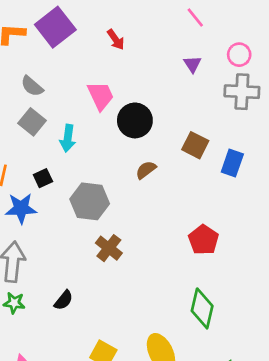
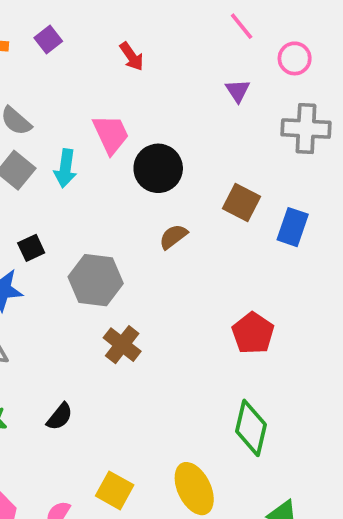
purple square: (55, 27) -> (48, 39), size x0.5
pink circle: (239, 55) -> (295, 58), moved
cyan arrow: (68, 138) -> (65, 168), moved

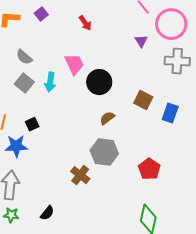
pink circle: (295, 58) -> (171, 24), size x1.8
gray hexagon: (96, 280) -> (104, 152), moved

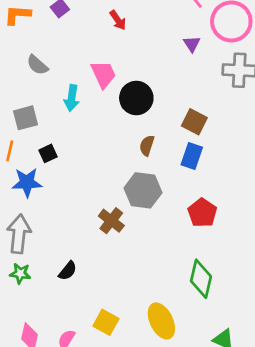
gray square: (24, 83) -> (25, 118), moved, turned 36
blue rectangle: (170, 113) -> (192, 156), moved
brown semicircle: (107, 118) -> (147, 145), turned -35

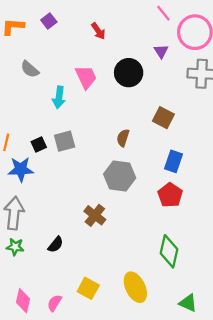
black circle: (136, 98) -> (129, 73), moved
gray square: (25, 118) -> (65, 141), moved
blue rectangle: (192, 156) -> (174, 161), moved
brown cross: (111, 221) -> (95, 215), moved

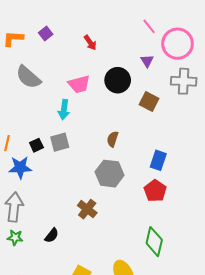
gray semicircle: (30, 69) -> (28, 77), size x1.5
pink trapezoid: (86, 77) -> (79, 84), turned 100
cyan arrow: (59, 97) -> (64, 110), moved
brown square: (163, 118) -> (149, 101), moved

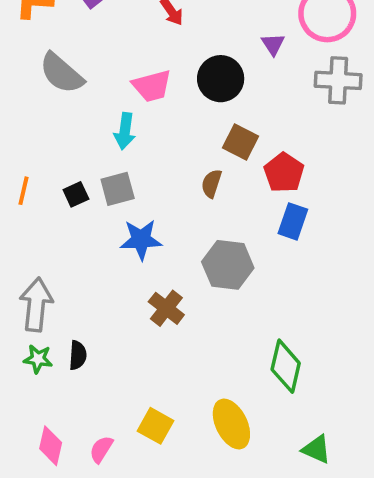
brown square: (149, 101) -> (240, 142), moved
blue star: (20, 167) -> (141, 240), moved
gray hexagon: (110, 174) -> (228, 265), moved
red pentagon: (155, 191) -> (284, 173), moved
black semicircle: (52, 235) -> (78, 355), moved, turned -35

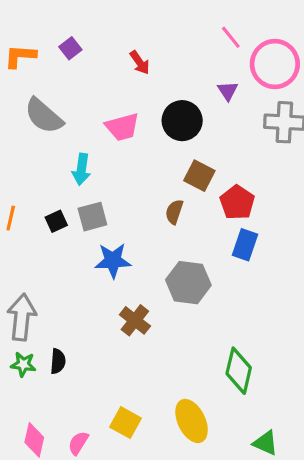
cyan arrow: (125, 131) -> (81, 169), moved

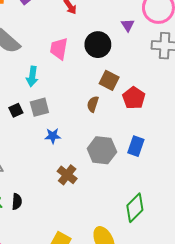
pink trapezoid: (122, 127) -> (59, 49), turned 115
blue rectangle: (245, 245) -> (136, 146), moved
blue star: (113, 261) -> (53, 136), size x0.7
green diamond: (239, 371) -> (135, 208), turned 32

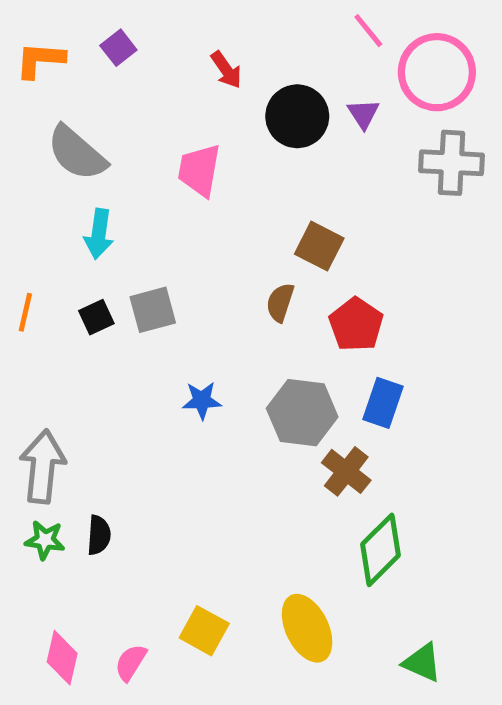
black circle: (98, 45) -> (297, 116), moved
cyan arrow: (32, 76) -> (99, 234), moved
red pentagon: (134, 98) -> (356, 324), moved
blue star: (53, 136) -> (202, 400), moved
brown cross: (67, 175) -> (346, 471), moved

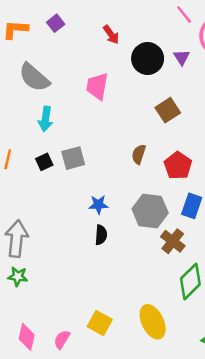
brown square: (319, 246) -> (168, 110), moved, turned 30
black semicircle: (99, 535) -> (101, 235), moved

